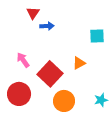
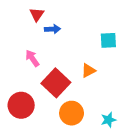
pink arrow: (23, 60) -> (32, 58), moved
cyan star: (101, 100) -> (108, 120), moved

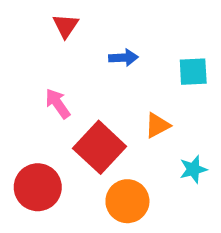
blue arrow: (52, 29) -> (123, 58), moved
cyan star: (108, 120) -> (193, 169), moved

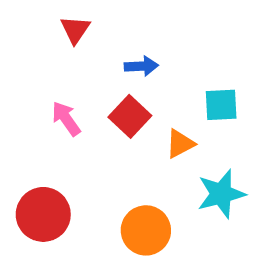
cyan square: (193, 72) -> (221, 105), moved
red square: (100, 147) -> (130, 116), moved, size x0.7
cyan star: (193, 169) -> (221, 194), size x1.5

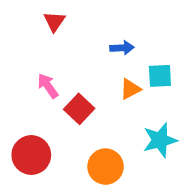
blue arrow: (141, 66) -> (122, 48), moved
red square: (130, 116) -> (79, 109), moved
orange triangle: (180, 144) -> (130, 89), moved

